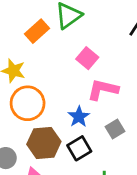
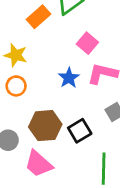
orange circle: (28, 103) -> (16, 86), moved, size x0.6
blue star: (79, 117) -> (69, 78), moved

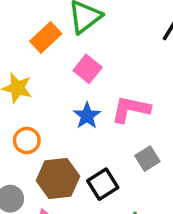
pink square: (87, 43) -> (88, 69), moved
orange circle: (16, 86) -> (27, 141), moved

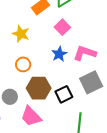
gray square: (147, 159) -> (91, 82), size x1.6

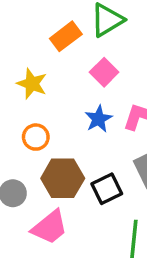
pink trapezoid: (31, 116) -> (50, 227), turned -85

